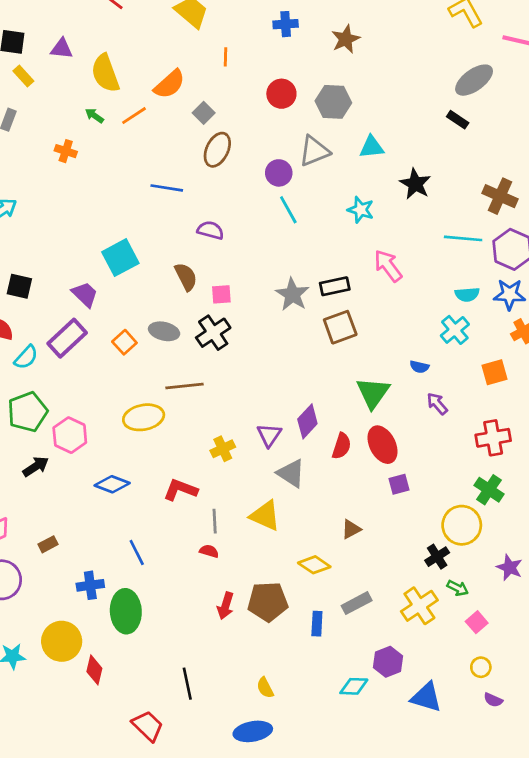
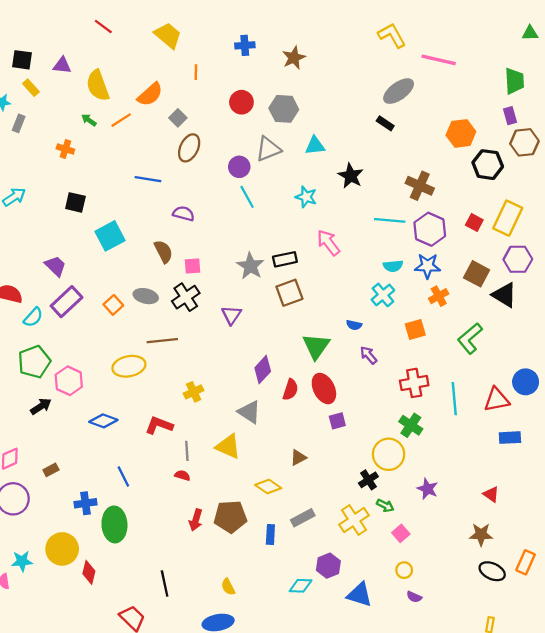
black square: (19, 286) -> (75, 202), moved
purple trapezoid: (85, 294) -> (55, 266), moved
purple triangle: (269, 435) -> (231, 315), moved

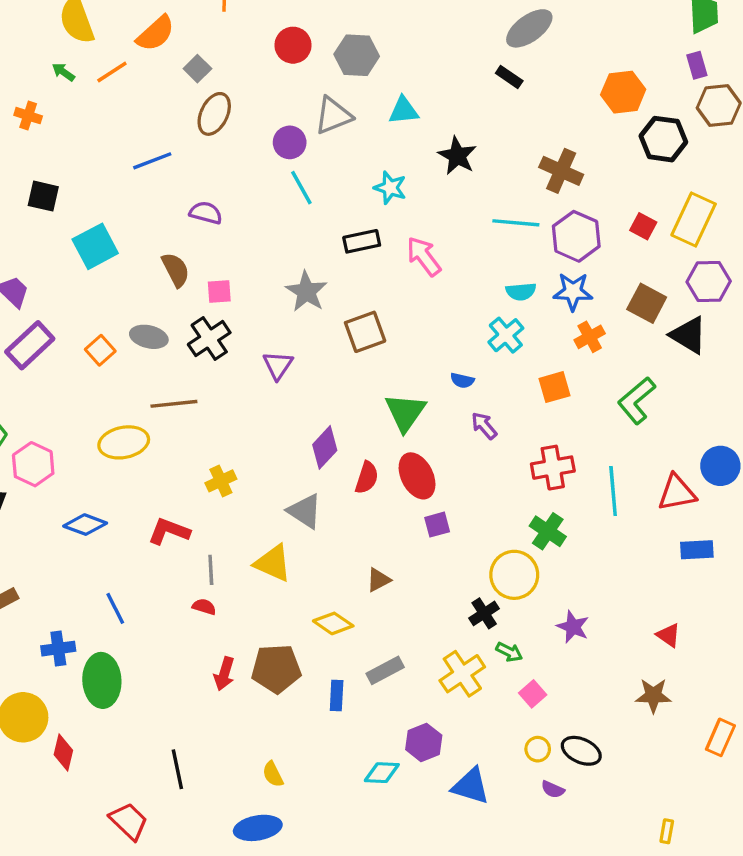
blue line: (148, 179) -> (152, 161), turned -30
black rectangle: (285, 259) -> (362, 241), moved
black ellipse: (492, 571) -> (581, 751), moved

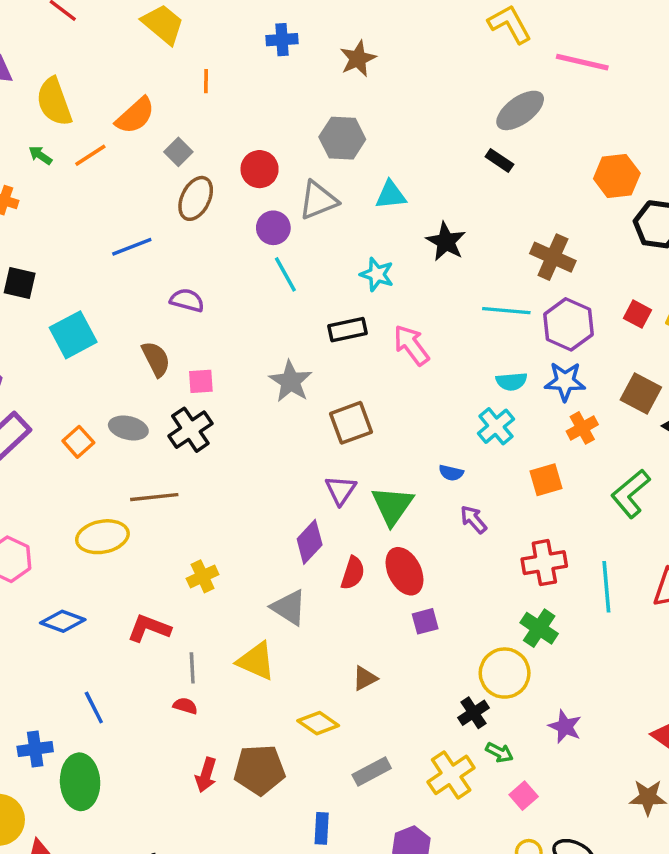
red circle: (293, 45) -> (260, 169), moved
purple triangle: (278, 365) -> (341, 490), moved
blue rectangle: (337, 696) -> (322, 828), moved

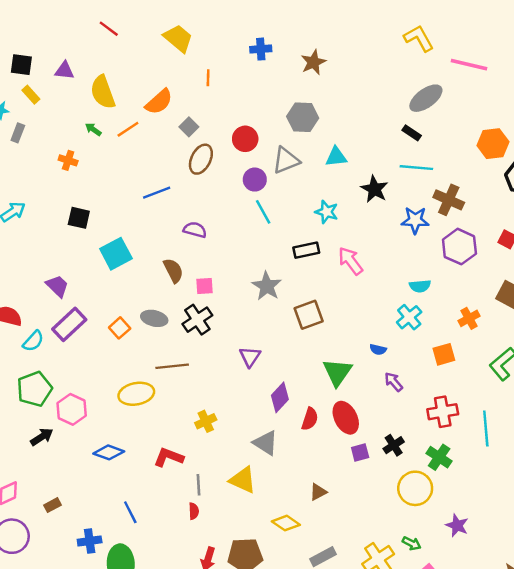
cyan line: (506, 311) -> (416, 168), moved
blue star: (565, 381) -> (415, 220), moved
purple triangle: (341, 490) -> (250, 357), moved
red semicircle: (185, 706) -> (194, 511), turned 70
black cross: (474, 713) -> (394, 445), moved

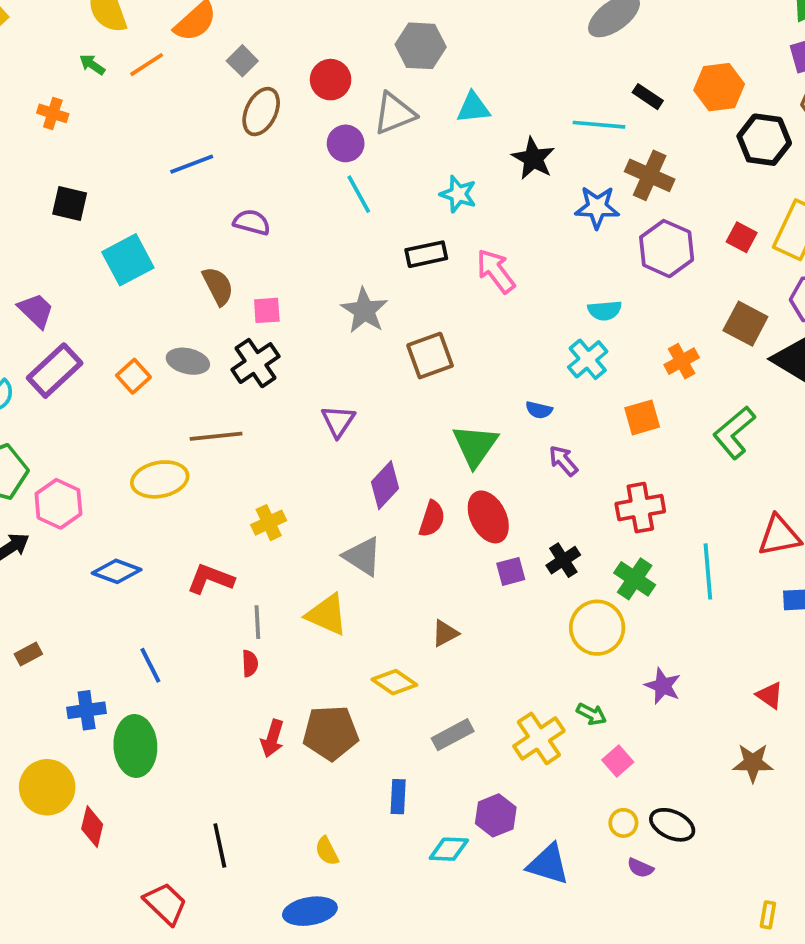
black rectangle: (412, 133) -> (648, 97), moved
cyan line: (486, 428) -> (708, 571), moved

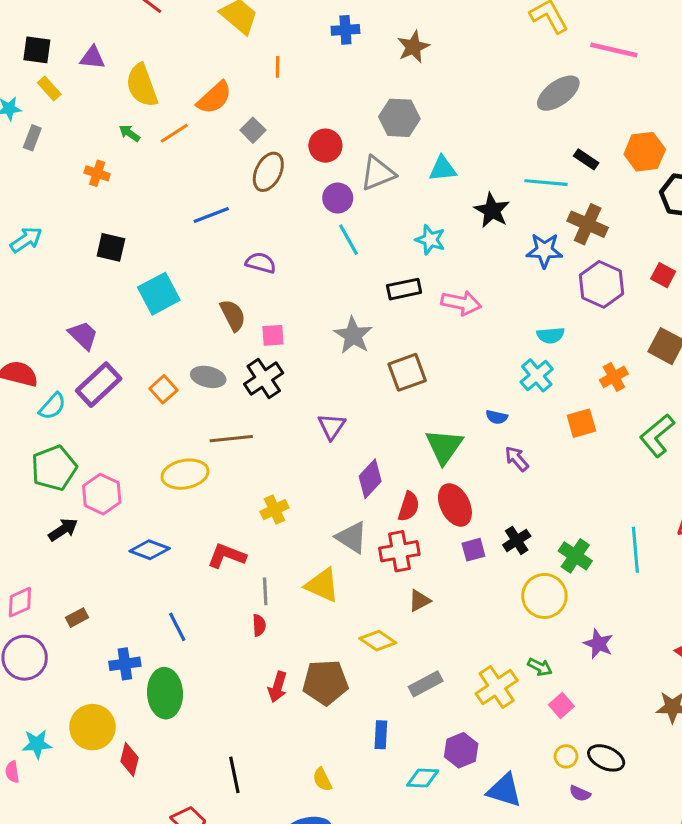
pink arrow: (496, 271) -> (461, 303), turned 138
red cross: (640, 508) -> (399, 551), moved

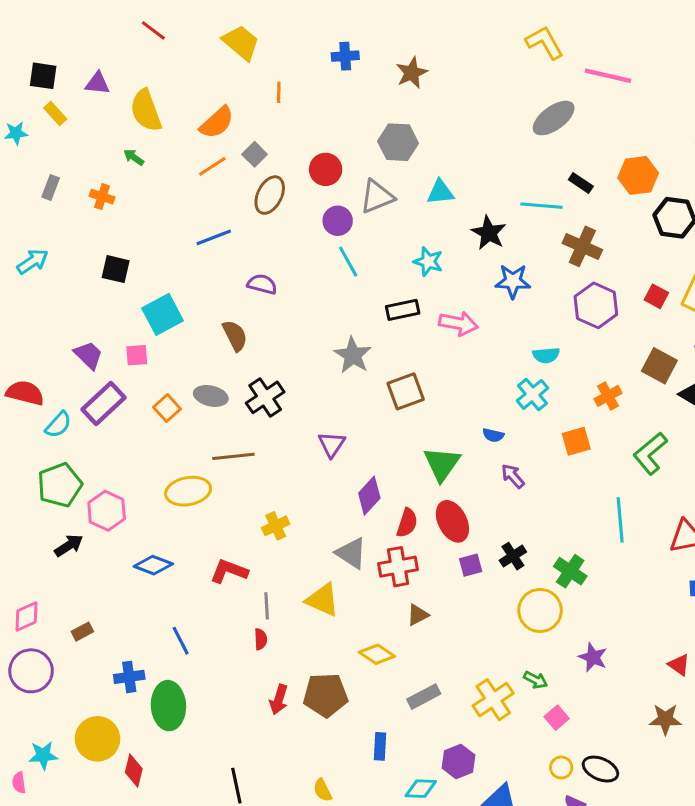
orange line: (174, 133) -> (212, 166), moved
gray rectangle: (32, 138) -> (51, 188), moved
blue star: (544, 250) -> (513, 281), moved
pink square: (273, 335) -> (137, 355), moved
cyan line: (635, 550) -> (620, 520), moved

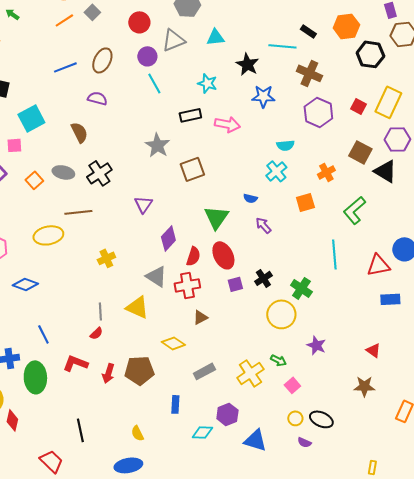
brown ellipse: (270, 195) -> (102, 60), moved
red L-shape: (229, 571) -> (75, 363), moved
red semicircle: (261, 639) -> (96, 333), turned 48

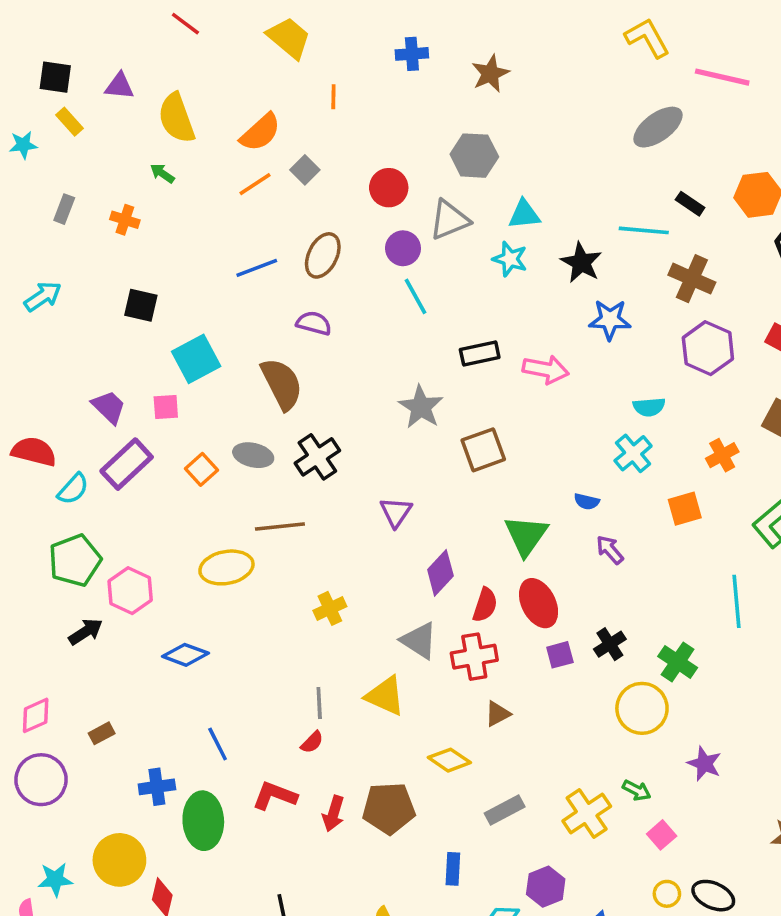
cyan star: (207, 83) -> (510, 259), moved
brown semicircle: (79, 132) -> (282, 384), size x1.4

